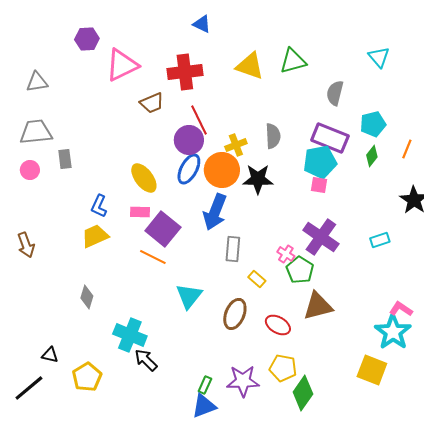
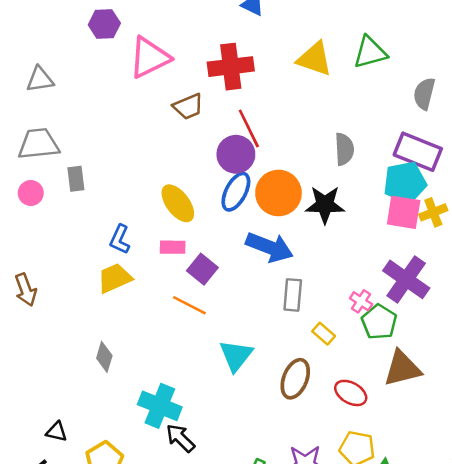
yellow cross: (236, 145) -> (433, 212), moved
pink square: (319, 185) -> (404, 212), size x1.6
blue arrow: (215, 212) -> (269, 247), turned -90
purple square: (163, 229) -> (202, 269), size x0.7

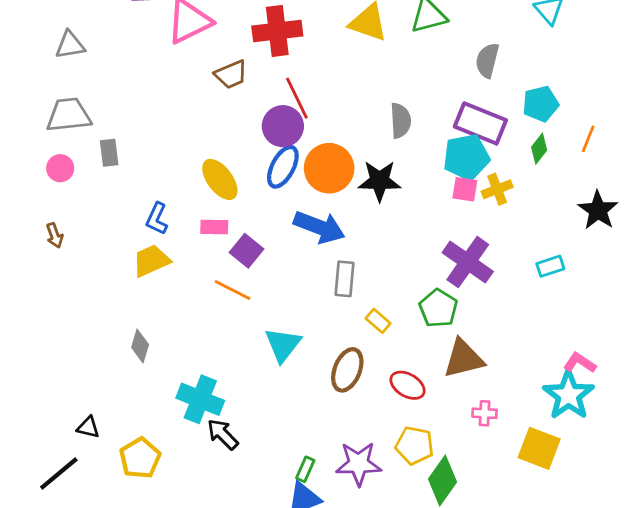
pink square: (404, 212) -> (465, 189), size x0.7
brown arrow: (26, 290) -> (55, 235), moved, size x0.7
pink cross: (361, 301) -> (485, 413), moved, turned -30

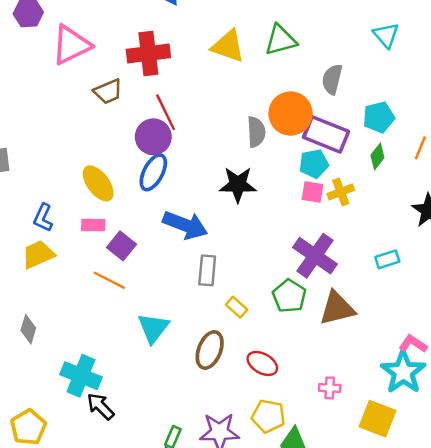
cyan pentagon: (466, 157) -> (314, 164), size x0.7
orange circle: (329, 168) -> (290, 114), moved
brown triangle: (464, 359) -> (337, 308), moved

